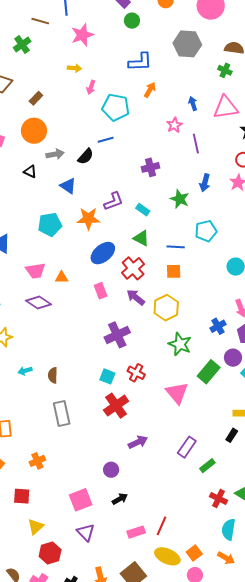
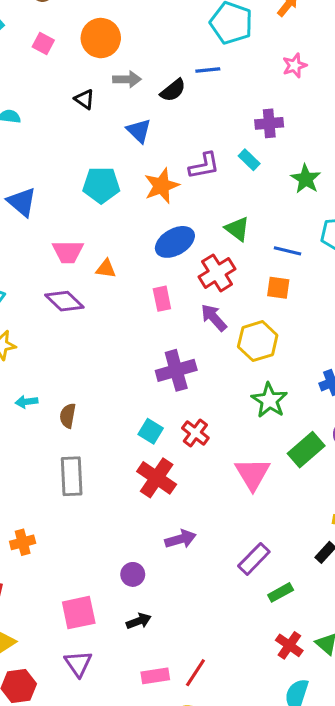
pink star: (174, 125) -> (295, 66), moved
cyan rectangle: (143, 210) -> (249, 160), moved
orange star: (88, 219) -> (162, 186), turned -30
red cross: (116, 406) -> (157, 478), turned -30

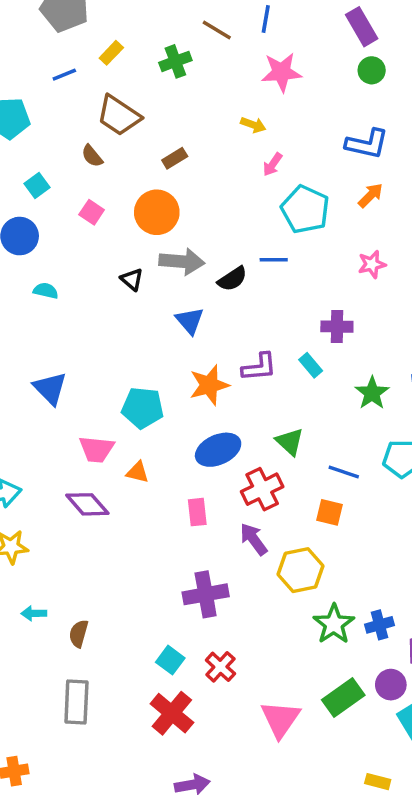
gray arrow: (127, 79) -> (182, 261), size x1.4
cyan pentagon: (101, 185) -> (143, 408), moved
green star: (269, 400) -> (334, 624), moved

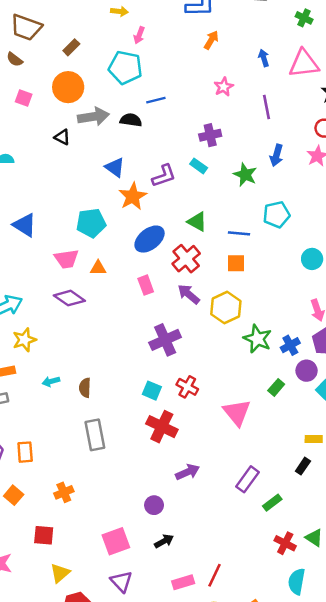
cyan pentagon: (305, 209) -> (125, 68), moved
black semicircle: (232, 279) -> (131, 120), turned -125
blue triangle: (190, 321) -> (115, 167), moved
blue cross: (379, 625) -> (290, 345), moved
green rectangle: (343, 698) -> (276, 387), size x0.6

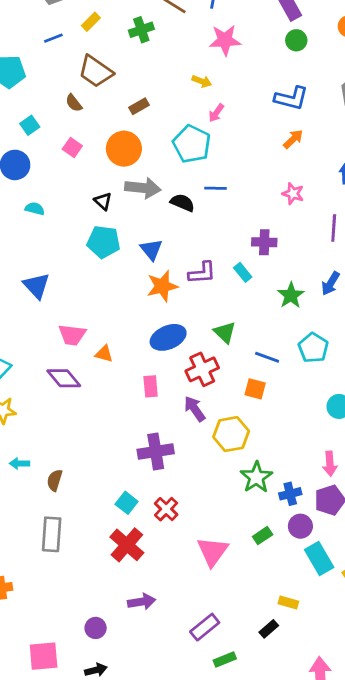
pink star: (224, 87) -> (293, 194), turned 30
cyan pentagon: (277, 215) -> (313, 348), turned 30
cyan pentagon: (91, 223) -> (104, 242), moved

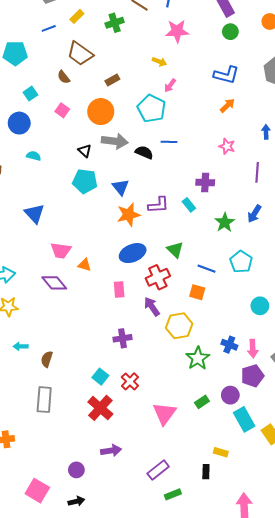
purple cross: (156, 452) -> (122, 338), size x0.7
blue cross: (290, 494) -> (229, 345), moved, turned 35
black rectangle: (269, 629) -> (206, 472), turned -48
pink square: (44, 656) -> (37, 491), turned 35

